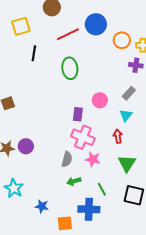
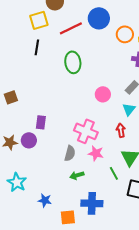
yellow square: (21, 26) -> (39, 20), moved
purple rectangle: (78, 114) -> (41, 122), moved
green line: (102, 189) -> (114, 173), moved

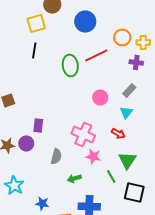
blue circle: (99, 18) -> (85, 21), moved
red line: (71, 28) -> (96, 55), moved
red arrow: (121, 130) -> (118, 133), turned 128
gray semicircle: (70, 153) -> (56, 156), moved

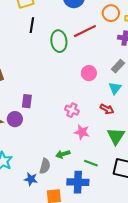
black line: (34, 50) -> (32, 25), moved
pink cross: (83, 134) -> (72, 110), size x0.6
gray semicircle: (56, 156) -> (45, 166), moved
green line: (111, 176) -> (91, 163), moved, turned -40

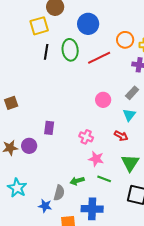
green ellipse: (59, 41) -> (70, 50), moved
purple rectangle: (27, 101) -> (49, 128), moved
green line: (91, 163) -> (104, 179), moved

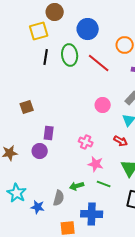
red line: (99, 58) -> (99, 63), turned 65
brown square: (11, 103) -> (27, 107), moved
purple circle: (29, 146) -> (40, 151), moved
blue star: (45, 206) -> (38, 207), moved

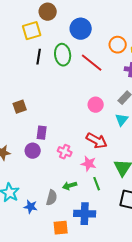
red arrow: (121, 141) -> (97, 141), moved, size x1.5
pink cross: (86, 142) -> (65, 152), moved
green line: (104, 184) -> (97, 184), turned 48

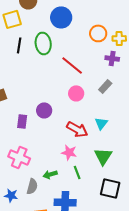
red line: (92, 63) -> (72, 65), moved
cyan triangle: (122, 120) -> (101, 123), moved
purple circle: (33, 151) -> (44, 110), moved
pink cross: (65, 152) -> (19, 157), moved, size x1.5

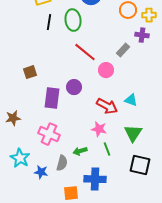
red line: (72, 65) -> (85, 52), moved
gray rectangle: (105, 86) -> (123, 50), moved
purple rectangle: (22, 121) -> (52, 98), size x1.5
cyan triangle: (101, 123) -> (131, 100), turned -48

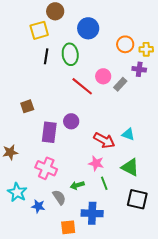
pink circle: (106, 70) -> (103, 76), moved
green triangle: (133, 133) -> (130, 167), turned -36
gray semicircle: (62, 163) -> (59, 197), turned -49

